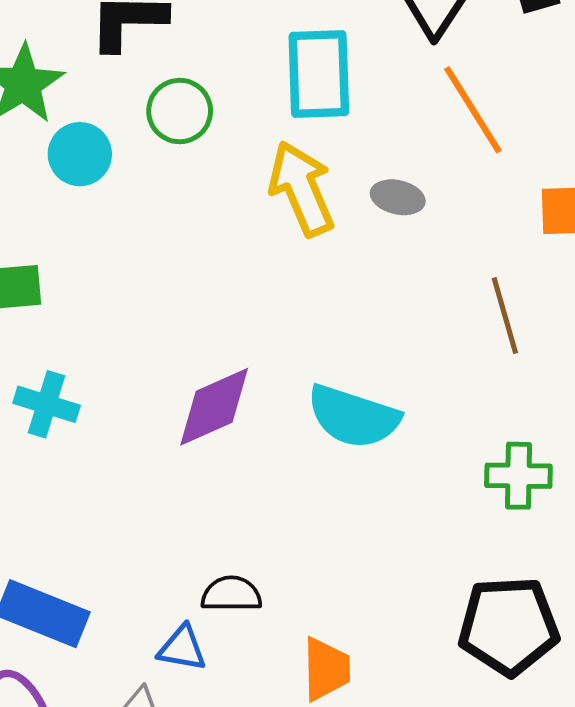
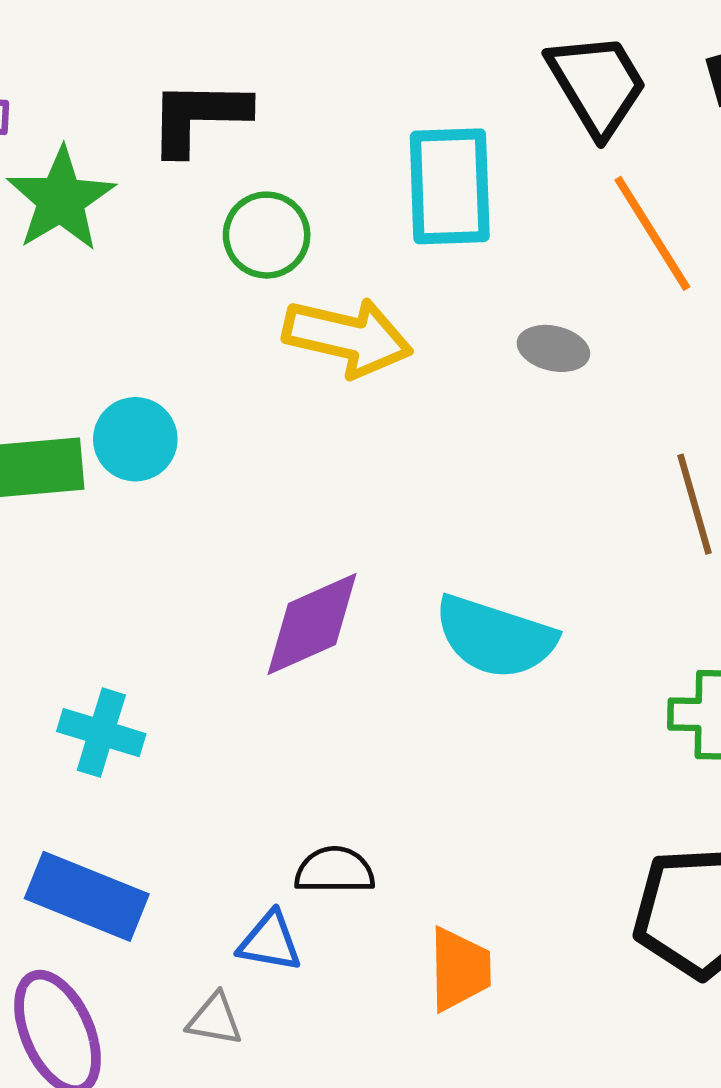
cyan circle: (80, 154) -> (135, 439), moved
yellow arrow: (302, 189) -> (348, 337), moved, turned 126
cyan cross: (47, 404) -> (101, 733), moved

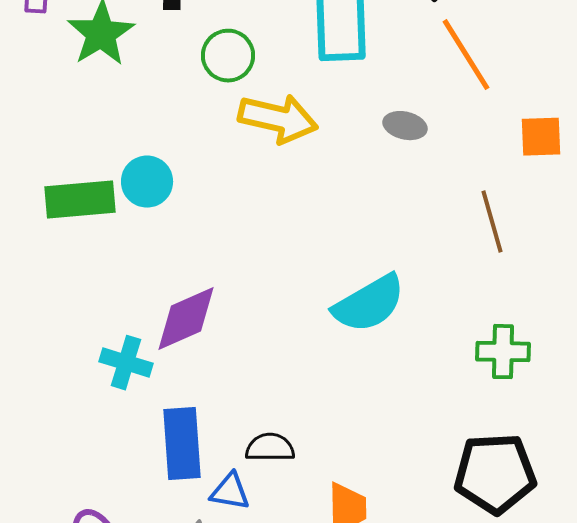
purple diamond: (312, 624) -> (186, 319), moved
cyan semicircle: (495, 637) -> (369, 304), turned -48
blue rectangle: (87, 896) -> (182, 444), moved, turned 64

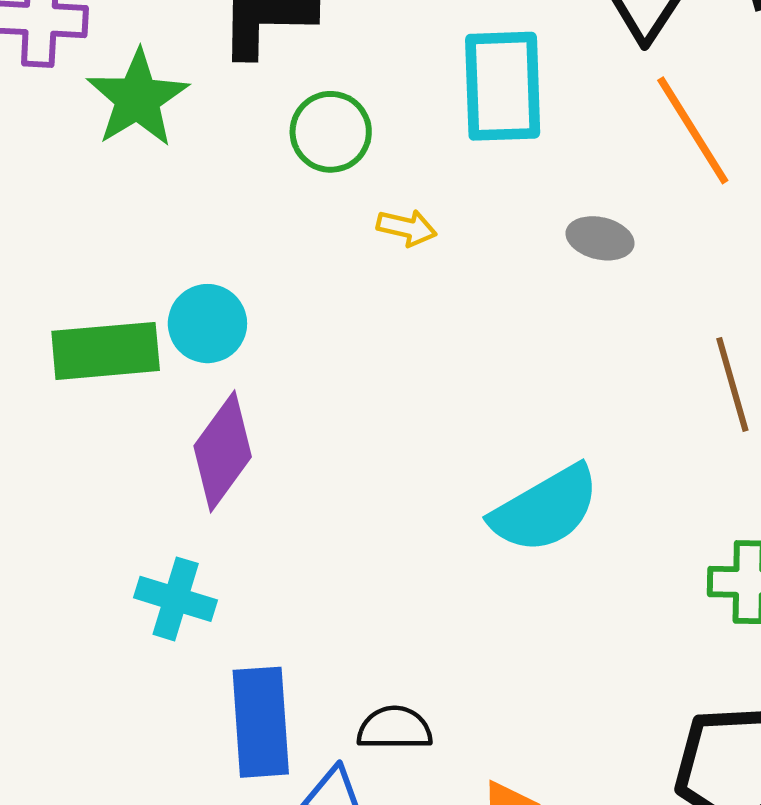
yellow arrow: (278, 119) -> (407, 228), size x0.5
purple diamond: (186, 319) -> (223, 451), moved, turned -30

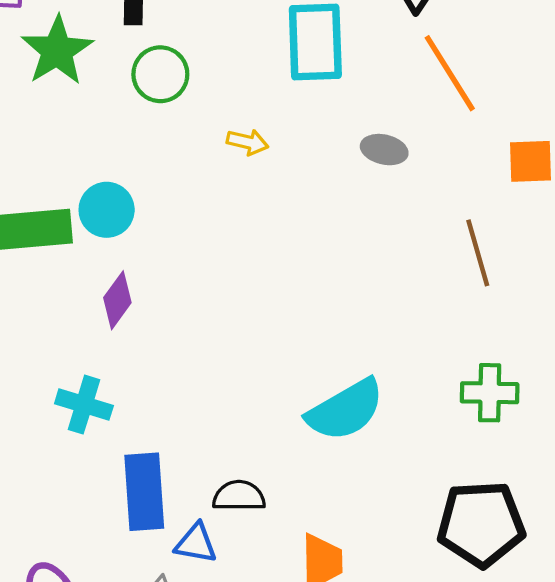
green circle: (331, 132) -> (160, 74), moved
purple diamond: (223, 451) -> (117, 300), size x0.7
cyan semicircle: (545, 509) -> (345, 410), moved

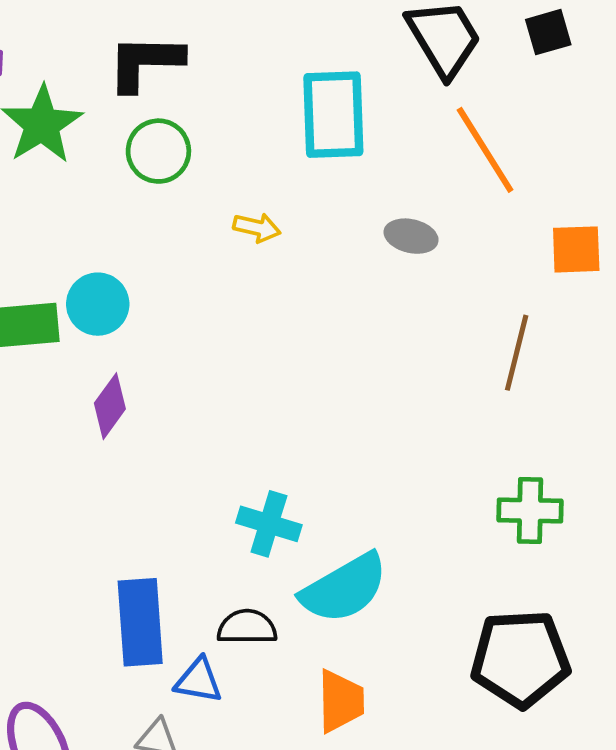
brown line: (478, 253) -> (517, 353), turned 30
cyan cross: (84, 405) -> (269, 524), moved
cyan semicircle: (345, 410) -> (344, 588), moved

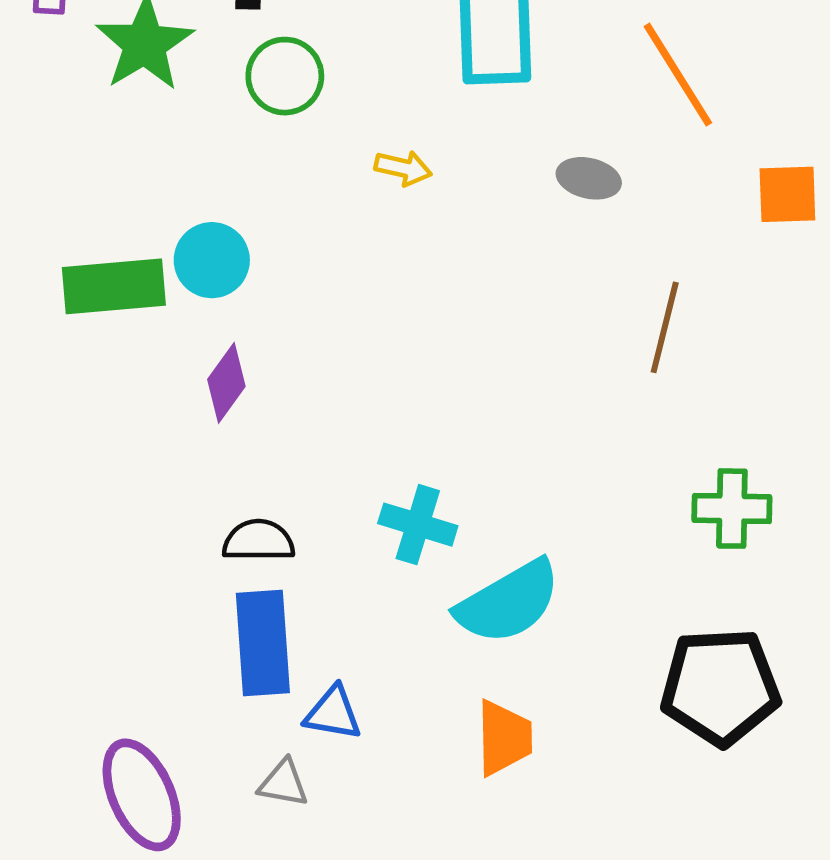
brown line: (517, 353) -> (665, 327), moved
black semicircle: (247, 627) -> (259, 541), moved

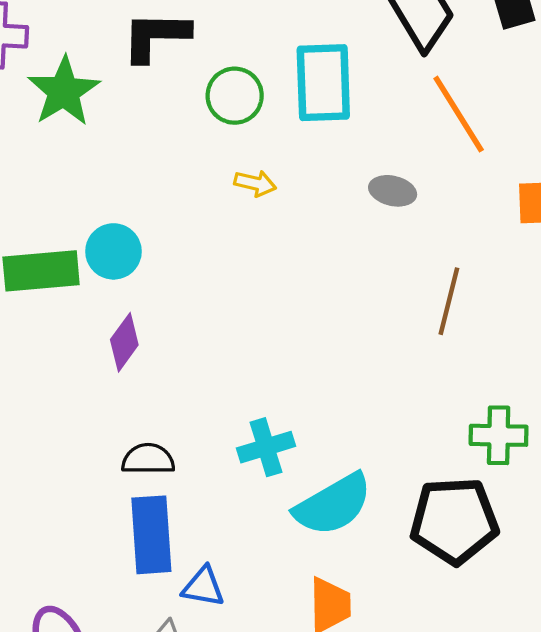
green circle: (285, 76) -> (235, 96), moved
cyan cross: (418, 525) -> (266, 447), turned -34
black pentagon: (720, 687) -> (454, 521), moved

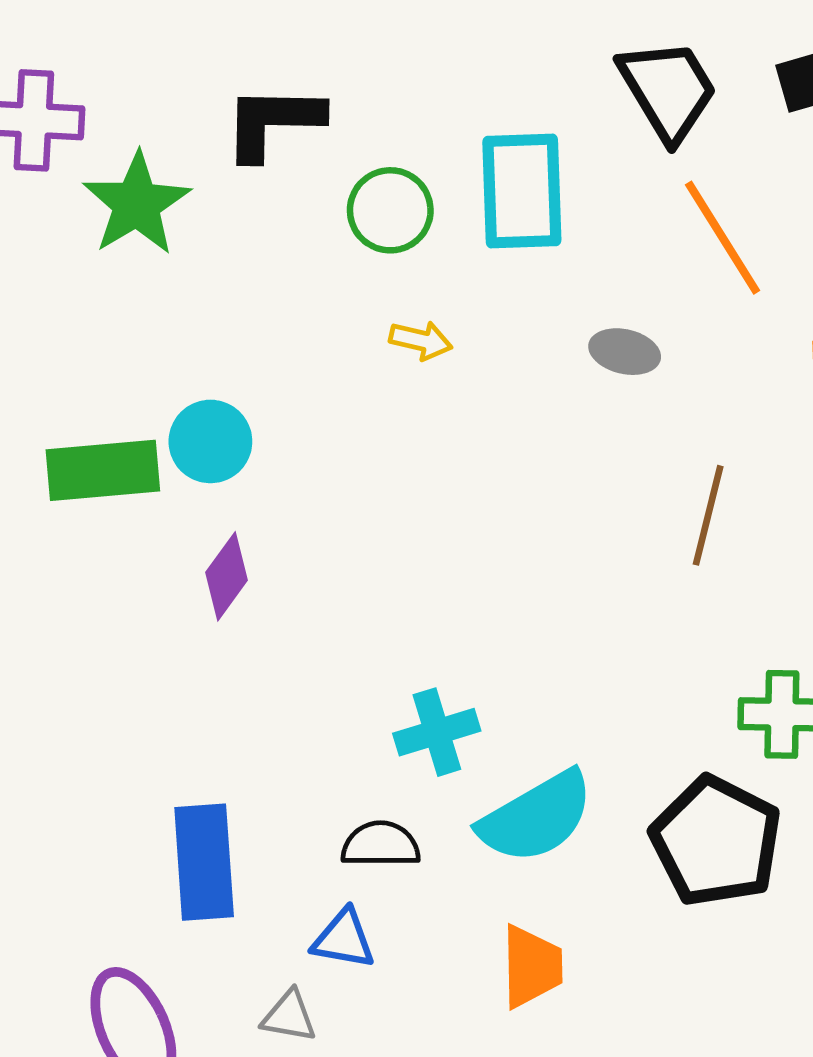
black semicircle: (148, 459) -> (381, 844), moved
black pentagon: (454, 521) -> (716, 841), turned 30
blue rectangle: (151, 535) -> (204, 862), moved

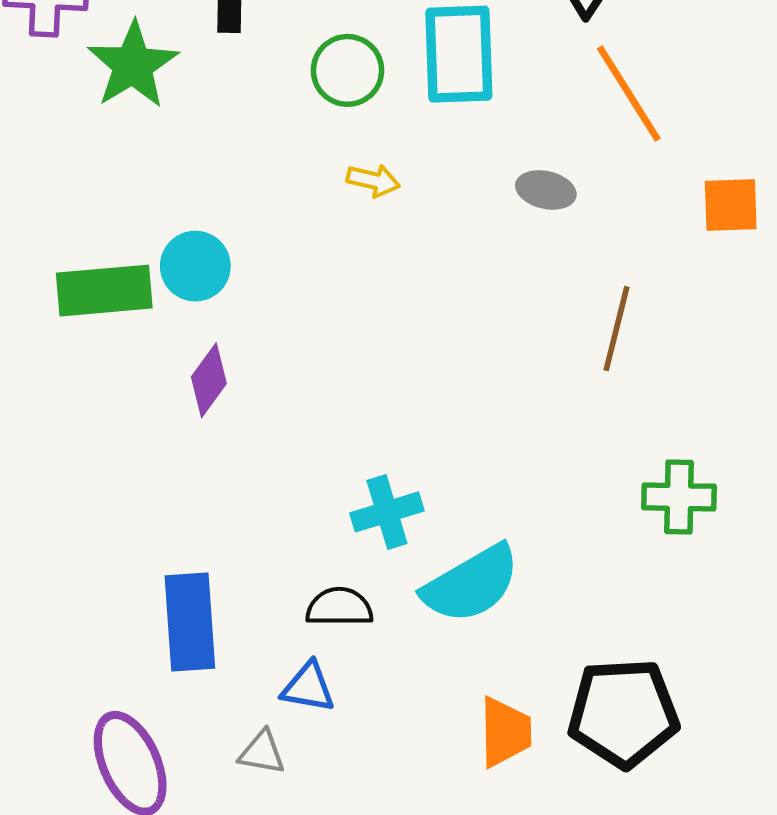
black pentagon: (716, 841) -> (623, 713), moved, turned -30
orange trapezoid: (532, 966) -> (505, 732), moved

